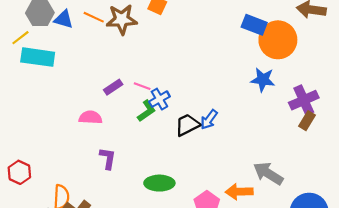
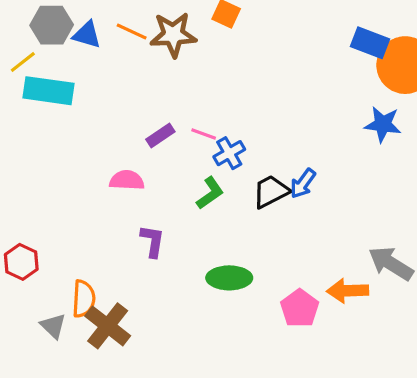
green L-shape: (146, 111) -> (210, 193), moved

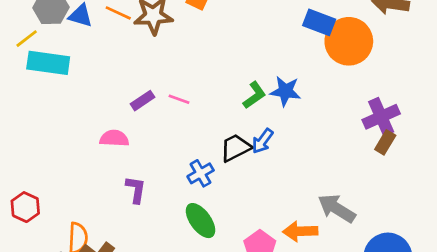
blue star: (383, 124) -> (285, 91), moved
blue cross: (229, 153) -> (201, 173), moved
green L-shape: (210, 193) -> (254, 95), moved
green ellipse: (229, 278) -> (201, 221), turned 54

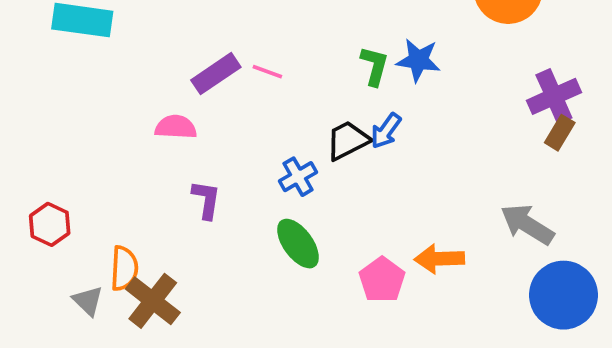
green L-shape: (254, 95) -> (374, 66), turned -40
purple rectangle: (143, 101) -> (216, 74), size x1.4
gray arrow: (337, 208) -> (527, 224), moved

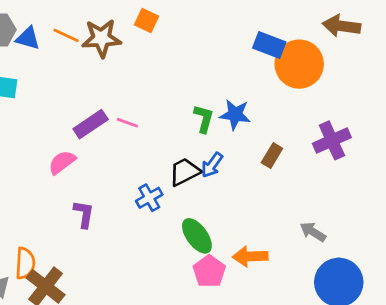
pink semicircle: (176, 127) -> (62, 162), turned -40
brown rectangle: (560, 133) -> (272, 155), moved
gray arrow: (527, 224) -> (313, 232), size x0.7
green ellipse: (298, 244) -> (197, 236), moved

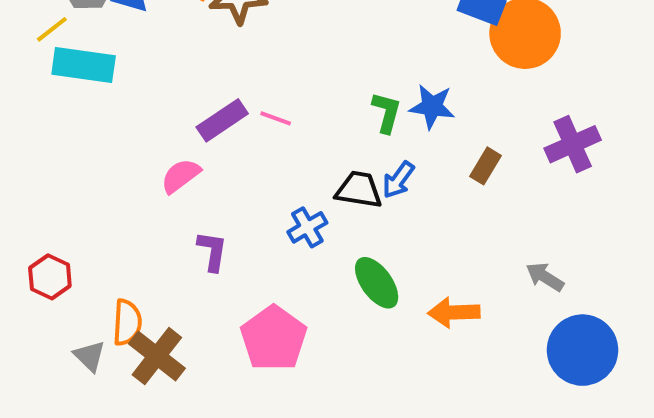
black trapezoid: (185, 172) -> (359, 190), turned 36
pink pentagon: (209, 271) -> (274, 338), moved, size x1.4

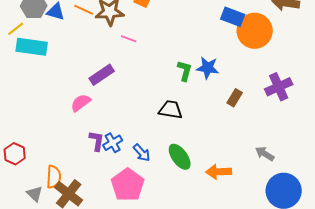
pink line: (276, 118) -> (129, 39), moved
blue arrow: (398, 180) -> (142, 153), moved, turned -78
blue cross: (307, 227) -> (113, 143), moved

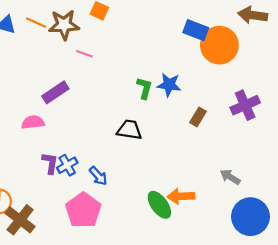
pink semicircle: (81, 103) -> (33, 122), turned 30
green ellipse: (180, 157) -> (159, 205), moved

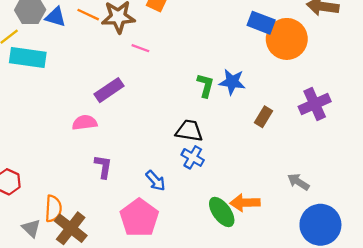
blue cross: (67, 165) -> (193, 157), moved, turned -30

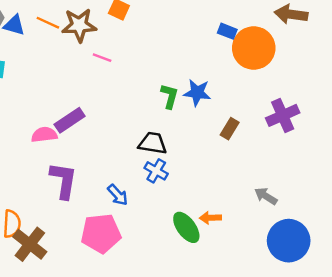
blue rectangle: (261, 23) -> (227, 31), size x0.7
purple rectangle: (109, 90) -> (70, 120), moved
purple L-shape: (103, 167) -> (64, 180), size x1.5
orange arrow: (245, 203) -> (210, 218), size x0.7
pink pentagon: (139, 218) -> (101, 233), turned 30

